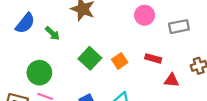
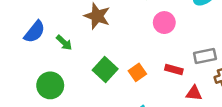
gray rectangle: (179, 27) -> (205, 56), moved

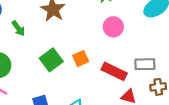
red rectangle: (174, 69) -> (114, 71), size x1.5
orange square: (137, 72) -> (81, 59), moved

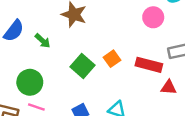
pink circle: (113, 27) -> (153, 17), moved

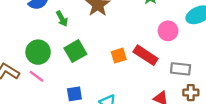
red rectangle: (149, 65) -> (146, 55), moved
green square: (83, 66) -> (75, 51), moved

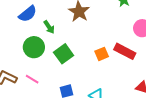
green circle: (38, 52) -> (34, 47), moved

